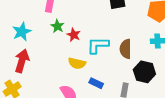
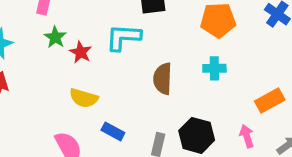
cyan L-shape: (98, 45) -> (123, 37), moved
black hexagon: (144, 72) -> (197, 135), moved

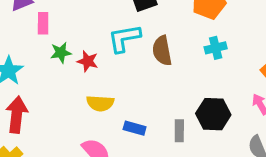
green star: (55, 37) -> (61, 53), turned -30
brown semicircle: (163, 79) -> (162, 51), moved

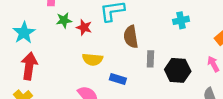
brown semicircle: (162, 51) -> (131, 37), moved
gray rectangle: (179, 131) -> (150, 59), moved

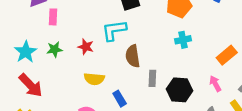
green star: (64, 20) -> (55, 49), moved
red arrow: (29, 66) -> (31, 85), turned 128
blue rectangle: (118, 79) -> (120, 99), turned 42

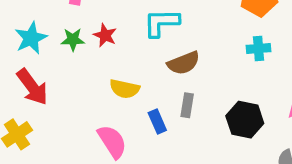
red star: (86, 47) -> (105, 35), moved
brown semicircle: (133, 56) -> (184, 63), turned -110
gray rectangle: (152, 78) -> (187, 105), moved

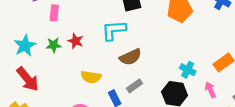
cyan cross: (259, 48) -> (188, 70), moved, turned 35
gray rectangle: (187, 105) -> (134, 86), turned 49

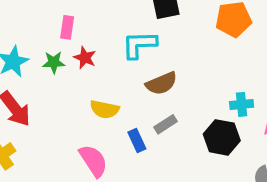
pink rectangle: (54, 13) -> (67, 27), moved
cyan cross: (188, 70) -> (242, 104), turned -35

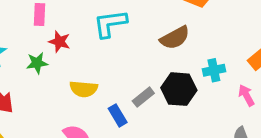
green star: (54, 62) -> (37, 63), moved
brown semicircle: (161, 83) -> (175, 38), moved
black hexagon: (222, 137) -> (179, 89), moved

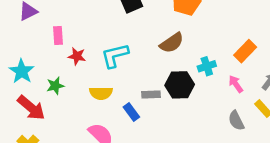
cyan L-shape: (110, 24) -> (115, 56), moved
green star: (37, 63) -> (55, 86), moved
gray rectangle: (143, 97) -> (151, 95), turned 42

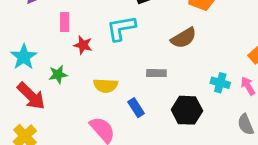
cyan L-shape: (115, 56) -> (121, 28), moved
cyan cross: (207, 66) -> (220, 83), moved, turned 30
black hexagon: (180, 85) -> (187, 110), moved
gray rectangle: (151, 95) -> (156, 73), moved

